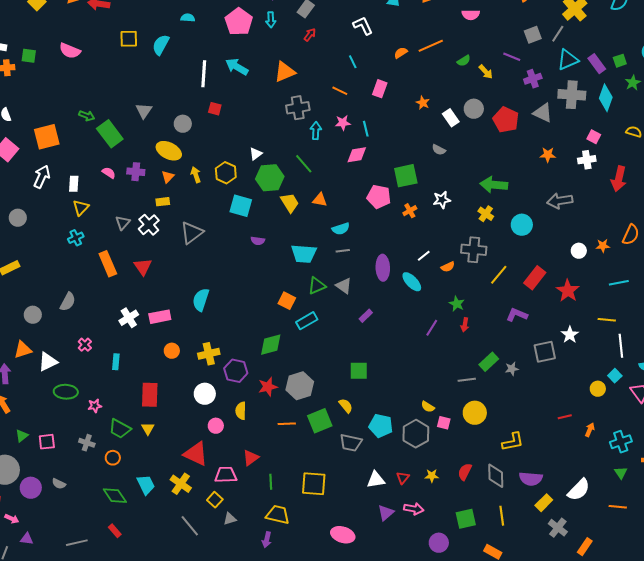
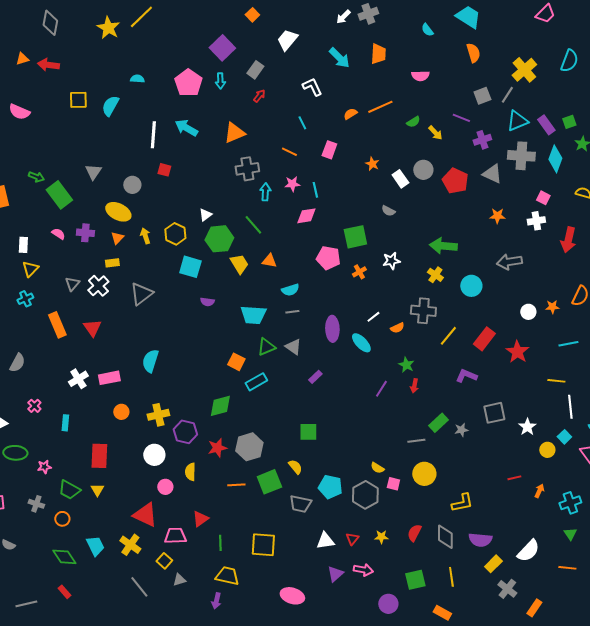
white star: (570, 335) -> (527, 427), moved

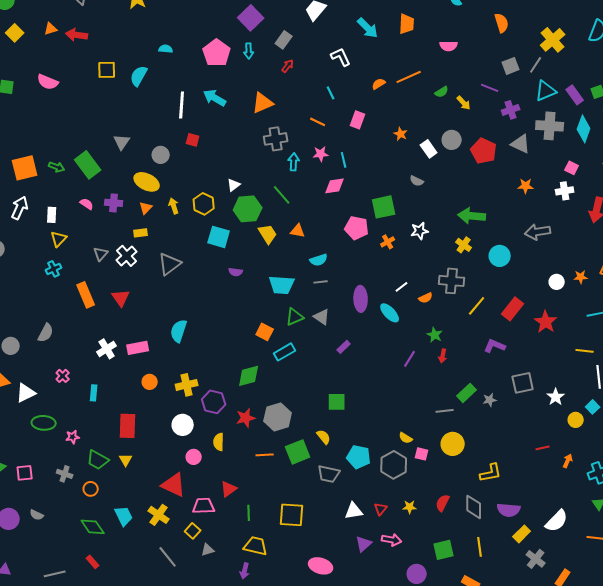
green arrow: (36, 177) -> (57, 167), moved

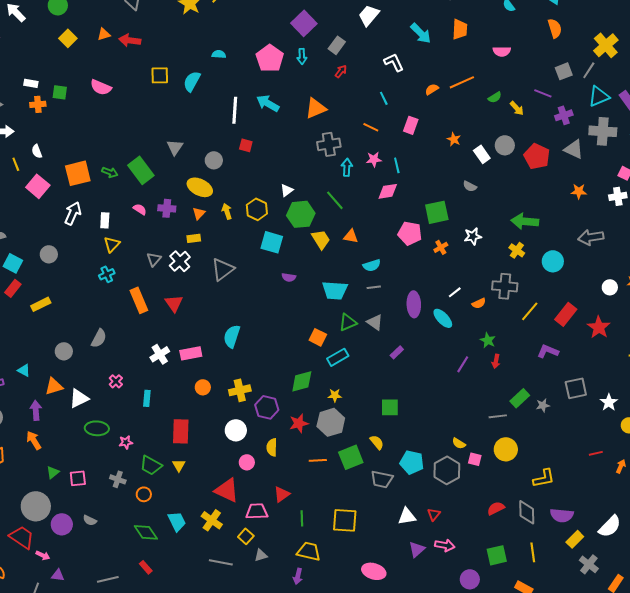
red semicircle: (443, 503) -> (496, 508), turned 36
yellow star: (410, 507) -> (335, 395), moved
gray line: (168, 557) -> (221, 562), turned -40

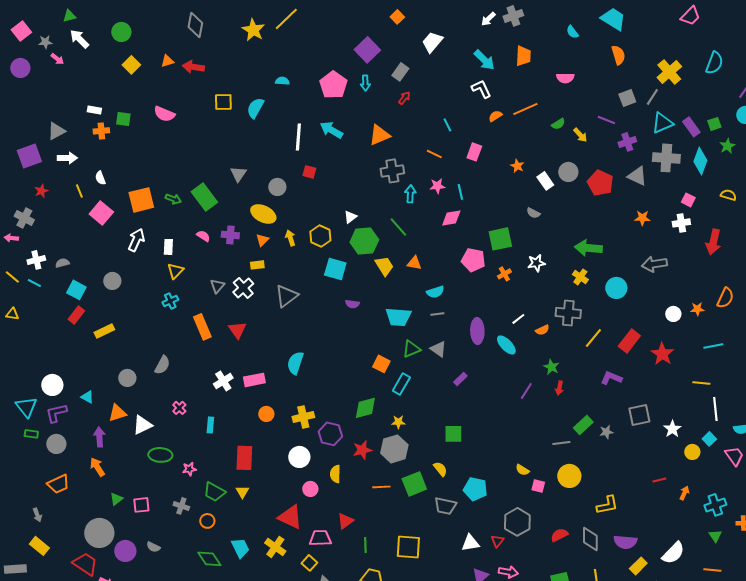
white L-shape: (394, 62) -> (481, 89), moved
cyan rectangle: (338, 357) -> (401, 384), turned -30
gray hexagon: (447, 470) -> (517, 522), moved

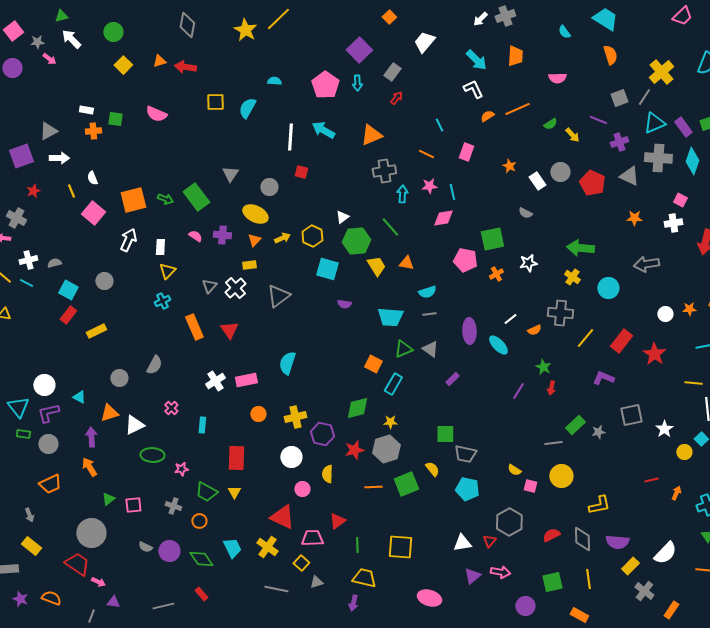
yellow arrow: (290, 238) -> (282, 238), turned 84
gray trapezoid: (445, 506) -> (465, 454), moved
purple circle: (125, 551) -> (169, 551), moved

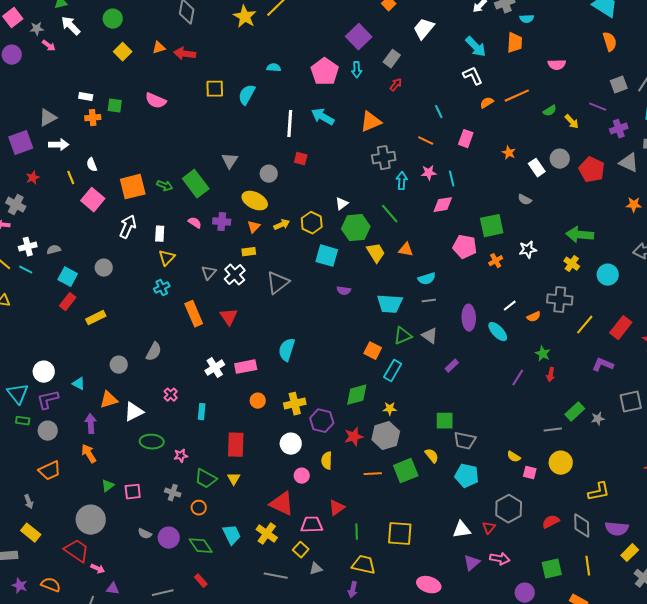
cyan semicircle: (564, 32) -> (527, 19), moved, turned -56

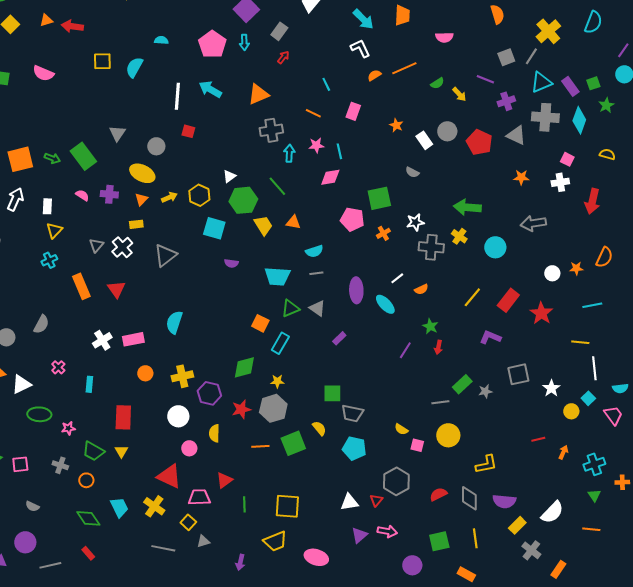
gray cross: (560, 300) -> (431, 247), moved
purple circle: (169, 538) -> (25, 542), moved
yellow trapezoid: (364, 565) -> (275, 541), moved, turned 145

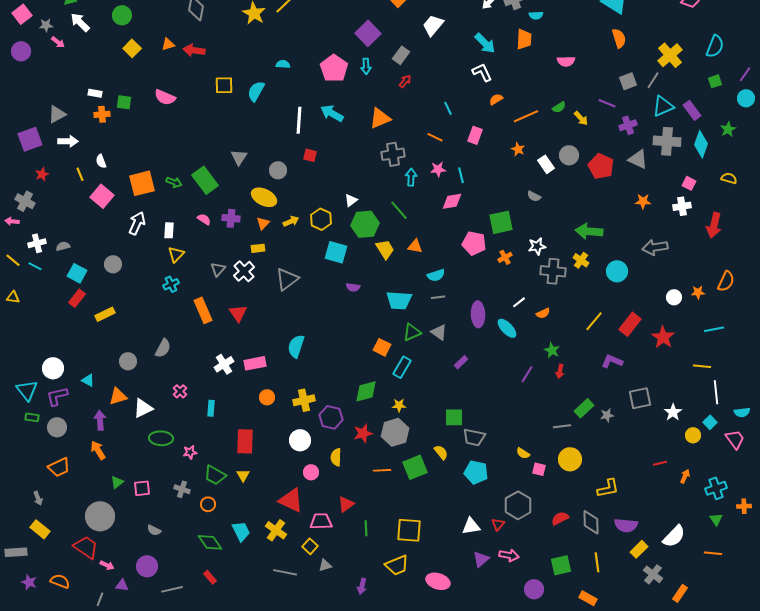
orange line: (404, 68) -> (526, 116), moved
green square: (593, 83) -> (715, 81), moved

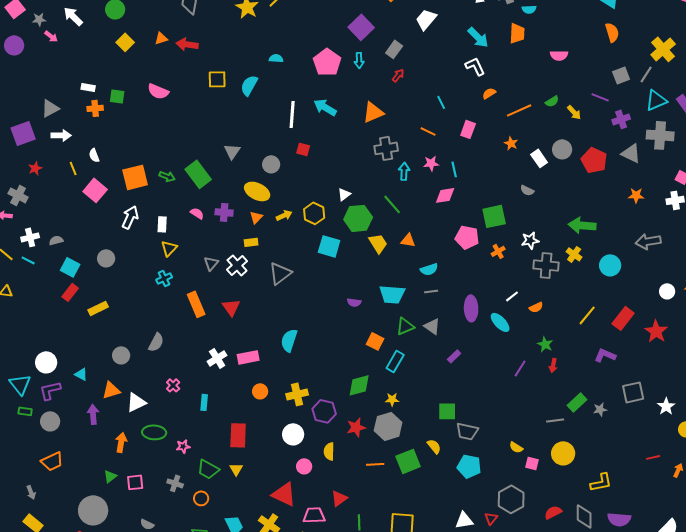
purple semicircle: (353, 287) -> (354, 302), moved
orange arrow: (98, 450) -> (121, 442), moved, turned 42

